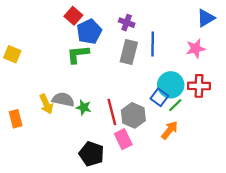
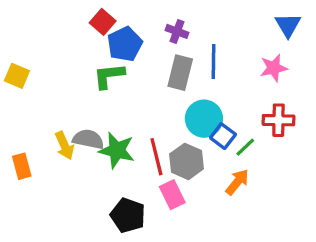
blue triangle: (206, 18) -> (288, 25), turned -30
cyan circle: (171, 85) -> (204, 119), moved
green star: (84, 107) -> (117, 150), size x1.6

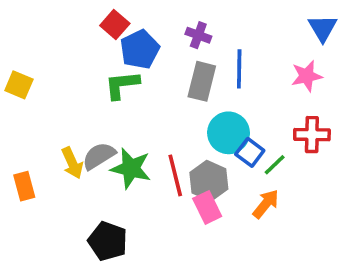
gray semicircle: (88, 139) -> (99, 156), turned -44
pink rectangle: (172, 195) -> (207, 207), moved
black pentagon: (128, 215) -> (108, 241), moved

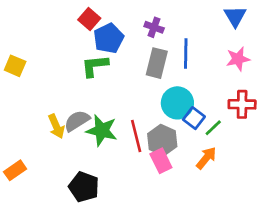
blue triangle: (323, 28) -> (235, 16), moved
orange rectangle: (24, 186) -> (15, 170), moved, turned 70

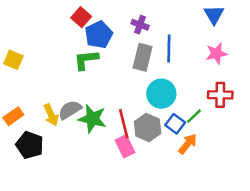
blue square: (194, 118) -> (175, 124), moved
pink rectangle: (161, 161) -> (125, 146), moved
orange rectangle: (15, 170) -> (13, 116), moved
black pentagon: (84, 187) -> (30, 145), moved

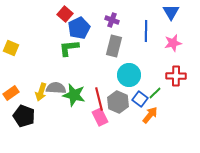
blue line: (169, 49) -> (146, 31), moved
gray semicircle: (70, 110) -> (56, 88), turned 36
yellow arrow: (51, 115) -> (41, 92), turned 42

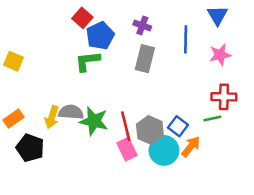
cyan circle: (129, 75) -> (164, 150), moved
green line: (155, 93) -> (212, 119), moved, turned 32

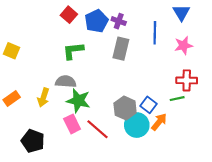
blue pentagon: (100, 36) -> (96, 21), moved
gray semicircle: (71, 112) -> (66, 82), moved
red line: (126, 126) -> (98, 129), moved, turned -35
black pentagon: (30, 148) -> (33, 141), moved
pink rectangle: (127, 149) -> (72, 124), moved

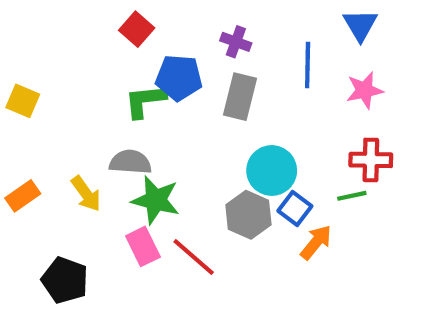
blue pentagon: (96, 21) -> (179, 78), moved, turned 30
yellow arrow: (43, 97) -> (86, 194), turned -54
cyan circle: (137, 125) -> (272, 170), moved

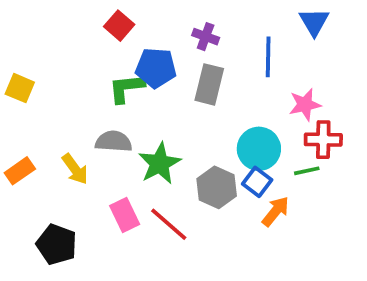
pink star: (365, 90) -> (305, 105), moved
cyan circle: (272, 170) -> (259, 149), moved
green star: (156, 200) -> (160, 163), moved, turned 30

